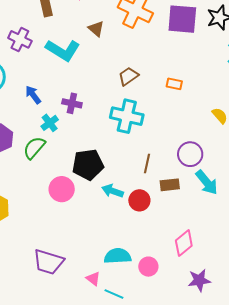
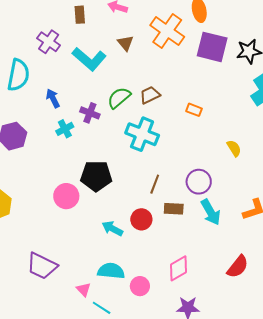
green semicircle: (34, 148) -> (119, 98), moved
cyan arrow: (113, 191) -> (112, 229), moved

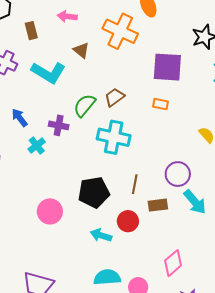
purple square: (212, 47) -> (167, 67), moved
black pentagon: (96, 176) -> (94, 192), moved

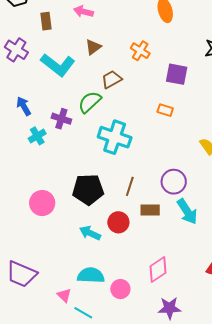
orange cross: (120, 31) -> (140, 51), moved, size x0.6
brown triangle: (81, 50) -> (93, 47), turned 36
purple square: (167, 67) -> (177, 74), size x0.7
brown trapezoid: (114, 97) -> (112, 79), moved

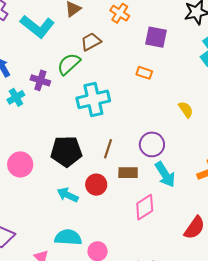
cyan cross: (115, 137) -> (93, 99), turned -32
pink diamond: (158, 269) -> (145, 207), moved

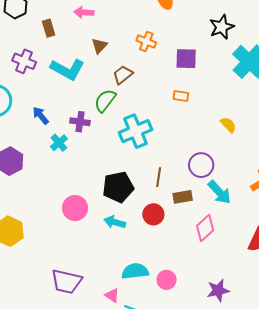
cyan arrow: (68, 195) -> (115, 222), moved

